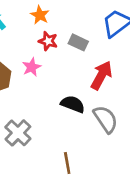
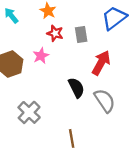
gray rectangle: (78, 42) -> (81, 34), turned 56
black semicircle: (73, 104) -> (76, 88), turned 42

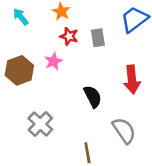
red arrow: (101, 63) -> (132, 80), moved, turned 145
gray semicircle: (105, 101) -> (124, 131), moved

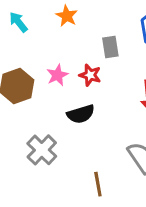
red star: (69, 36) -> (90, 75), moved
black semicircle: (93, 97) -> (81, 114), moved, turned 100

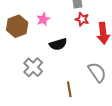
red star: (90, 75) -> (82, 19), moved

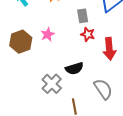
black semicircle: (58, 44) -> (74, 68), moved
gray cross: (33, 67) -> (52, 84), moved

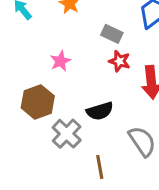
gray rectangle: (83, 16) -> (112, 34), turned -56
brown hexagon: (21, 42) -> (38, 102), moved

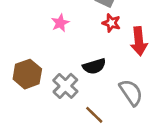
brown hexagon: (38, 102) -> (27, 74), moved
brown line: (100, 167) -> (94, 115), turned -36

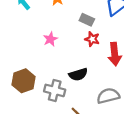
gray cross: (65, 86) -> (55, 90), turned -30
gray semicircle: (131, 92) -> (108, 96), turned -70

